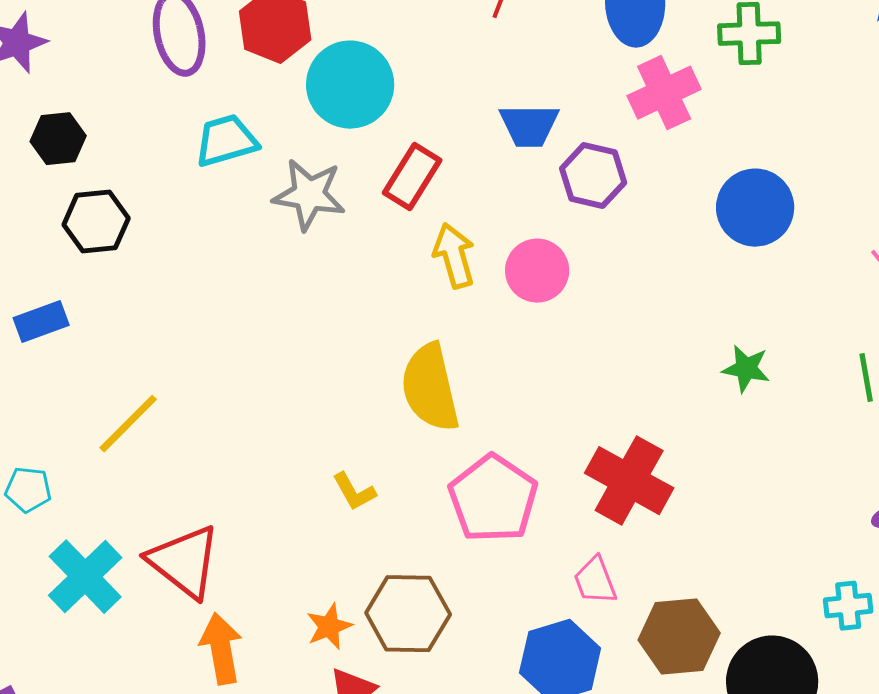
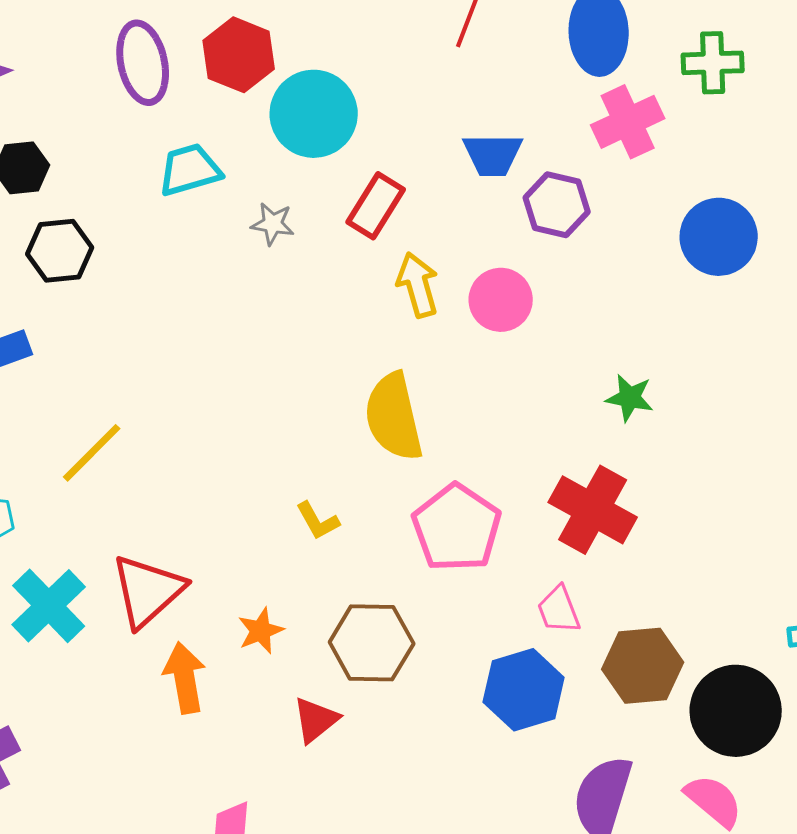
gray star: (309, 195) -> (273, 224), size x0.6
green star: (746, 369) -> (630, 398), moved
red triangle: (184, 562) -> (148, 591), turned 40
orange star: (329, 627) -> (261, 631), moved

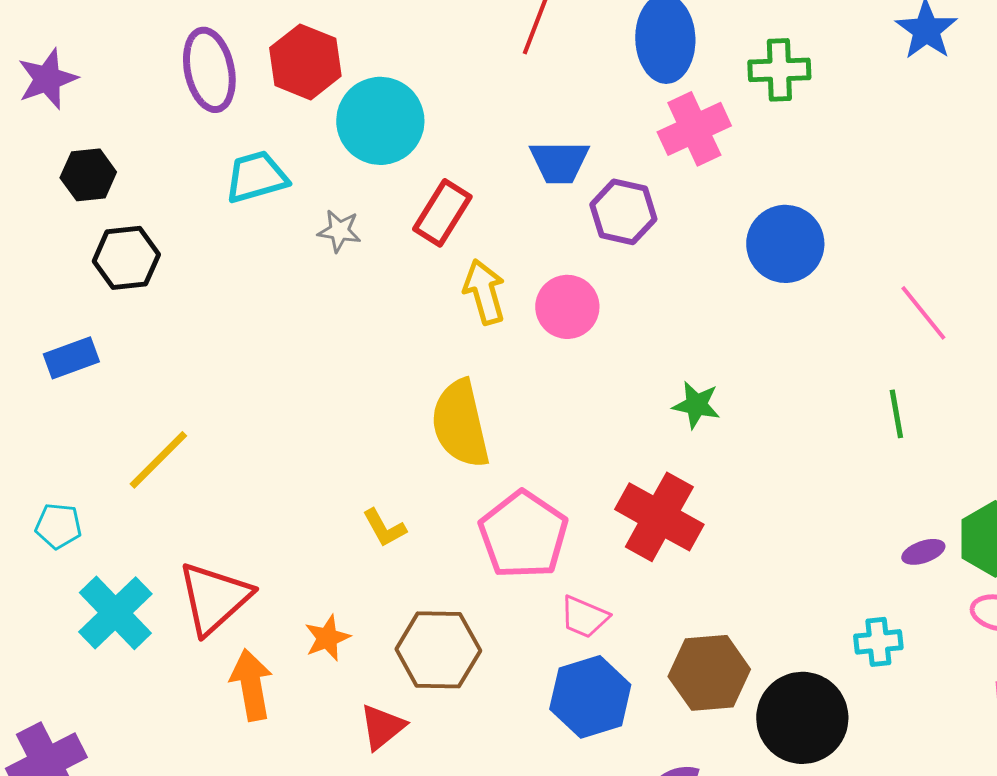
pink trapezoid: (559, 610) -> (584, 617), moved, turned -46

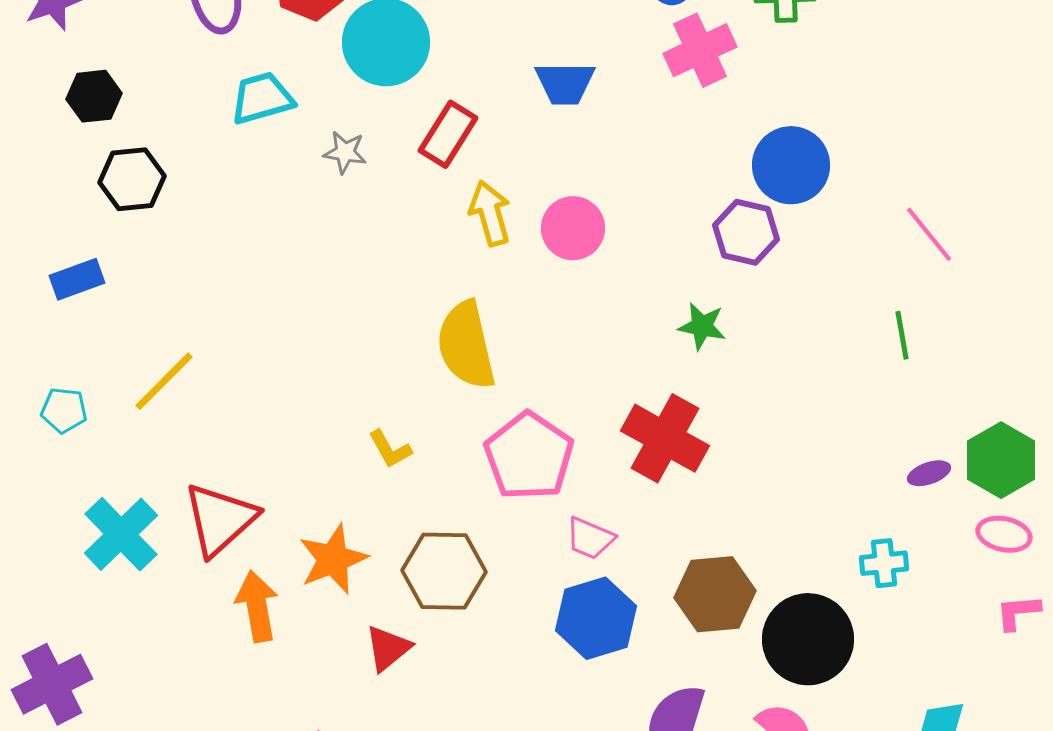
purple hexagon: (623, 212) -> (746, 232), moved
cyan pentagon: (58, 526) -> (64, 410), moved
orange star: (327, 638) -> (333, 559), size x1.5

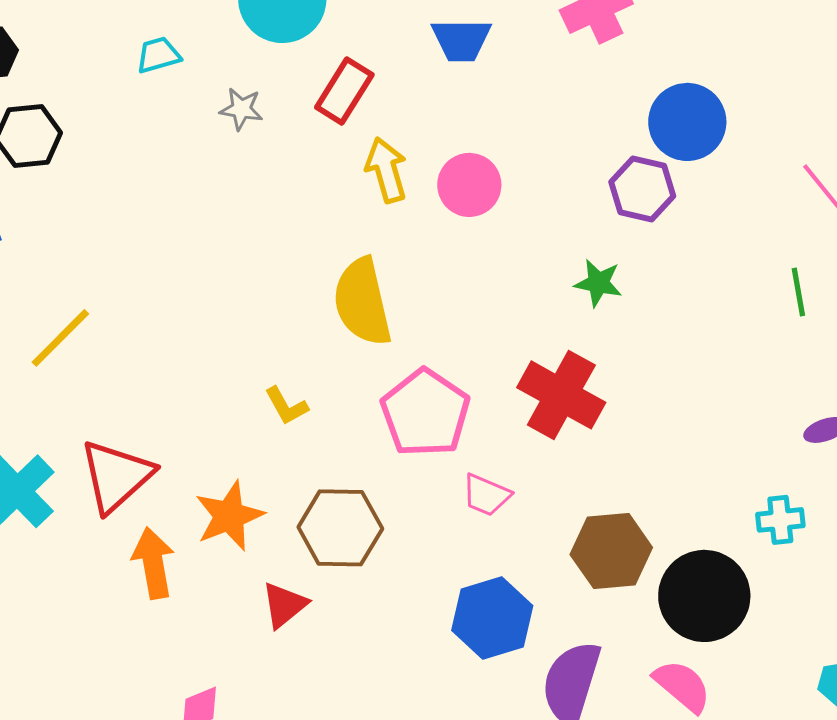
cyan trapezoid: (262, 98) -> (158, 55), size x0.7
blue hexagon: (596, 618) -> (492, 618), moved

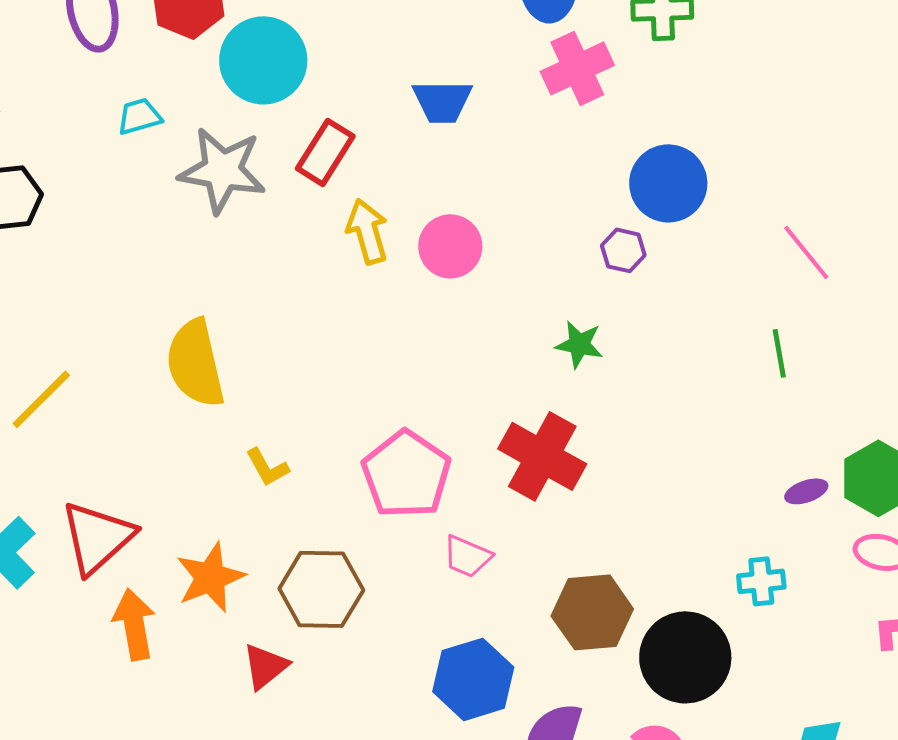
gray star: (241, 109) -> (222, 170), size x2.0
purple hexagon: (642, 189) -> (623, 250), size x0.7
yellow semicircle: (362, 302) -> (195, 363), moved

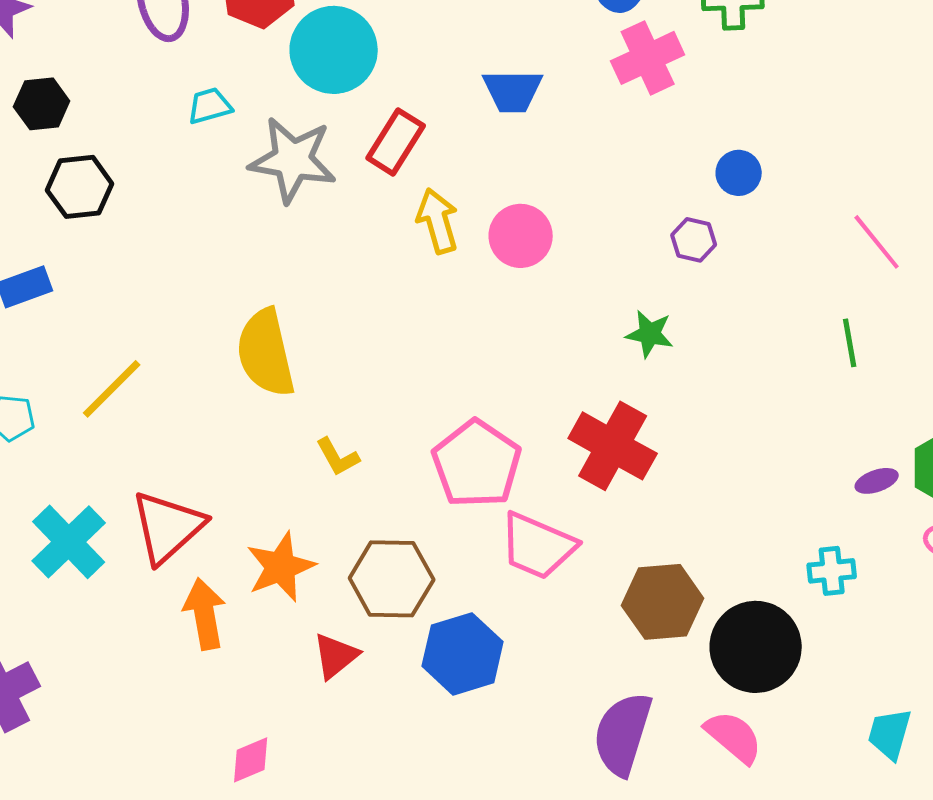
blue circle: (668, 183) -> (739, 173), size x0.6
pink trapezoid: (467, 556) -> (538, 546), size x1.6
blue hexagon: (473, 679) -> (463, 654), moved

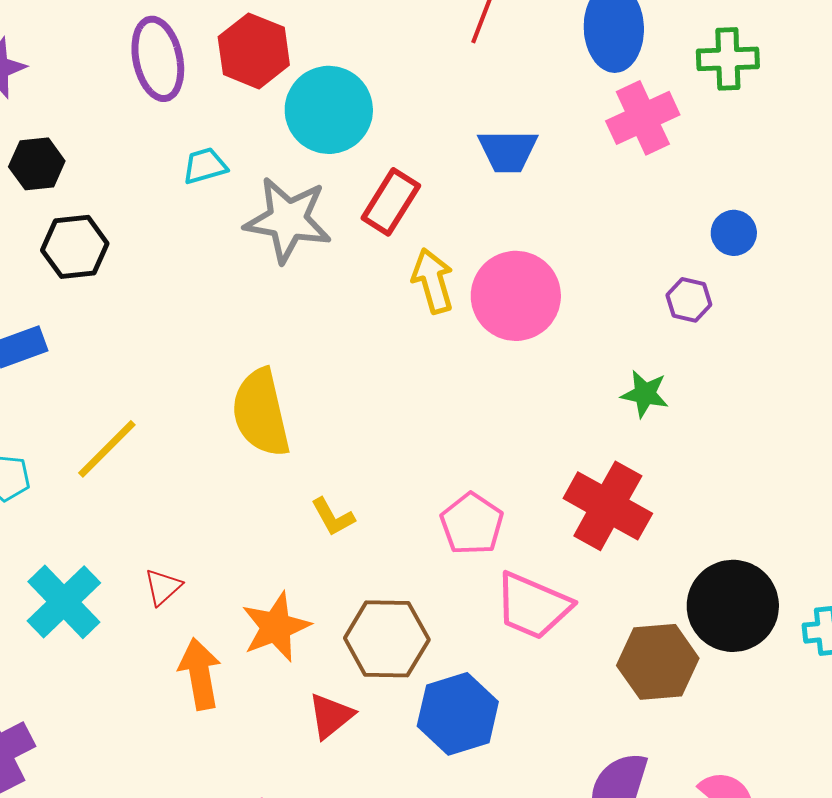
pink circle: (521, 236) -> (516, 296), size x1.4
pink pentagon: (477, 464) -> (472, 524), size x0.7
red triangle: (168, 527) -> (163, 587), size x0.5
black circle: (756, 647) -> (733, 606), moved

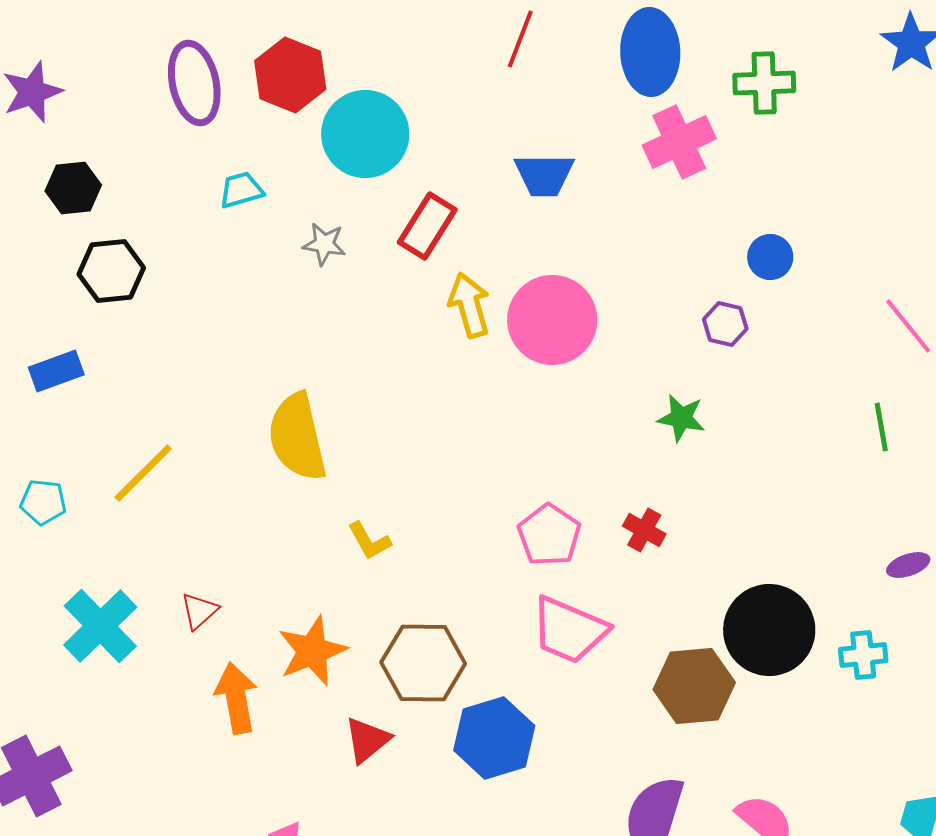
gray star: (288, 220) -> (324, 244), size x0.5
red cross: (608, 506) -> (644, 530), size x0.5
pink pentagon: (472, 524) -> (549, 535), moved

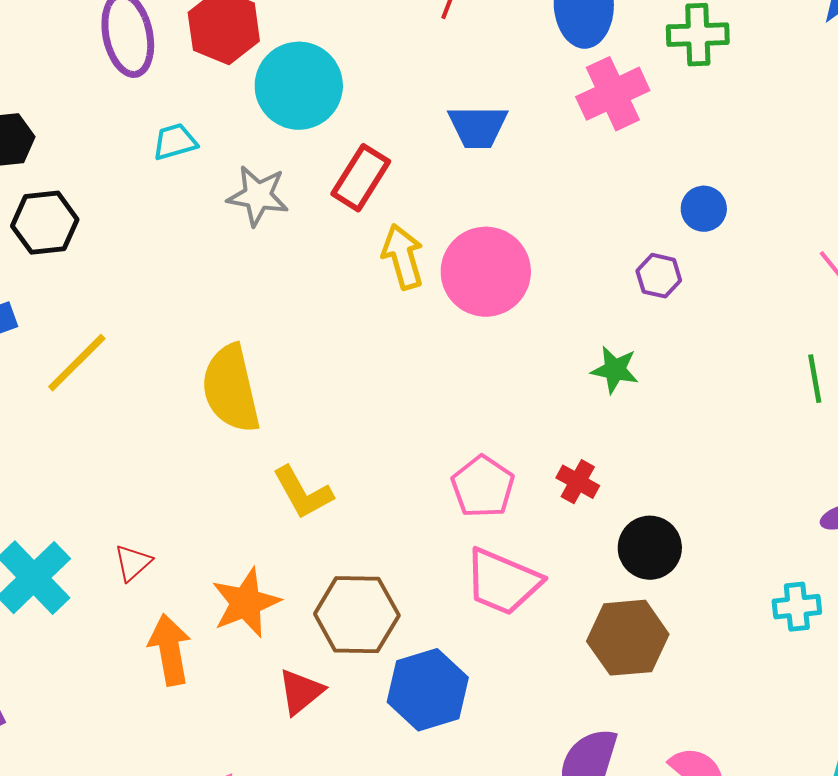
gray star: (324, 244) -> (258, 196), size x1.4
yellow line: (143, 473) -> (77, 363), moved
yellow L-shape: (369, 541) -> (303, 493), size x1.4
black circle: (769, 630) -> (650, 548), moved, size x0.7

